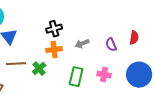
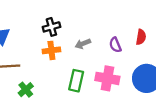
green cross: (39, 69) -> (26, 90), moved
pink cross: (104, 75) -> (107, 78), size x1.5

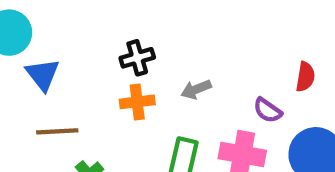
purple semicircle: (115, 45) -> (267, 110), moved, turned -32

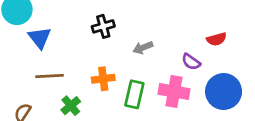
red semicircle: (305, 77) -> (216, 39), turned 66
orange cross: (137, 102) -> (103, 79), moved

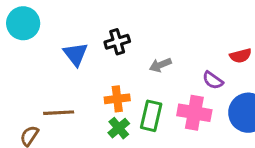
blue triangle: (40, 38) -> (76, 54), moved
brown line: (50, 76) -> (59, 113), moved
green cross: (71, 106) -> (119, 128), moved

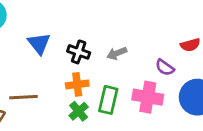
black cross: (117, 42) -> (79, 52), moved, turned 35

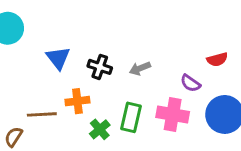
orange cross: (77, 84) -> (77, 101), moved

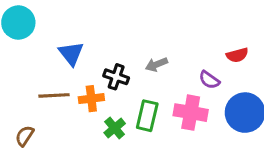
black cross: (100, 67) -> (116, 77), moved
brown line: (42, 114) -> (54, 95), moved

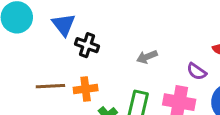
blue triangle: (71, 54) -> (64, 25), moved
black cross: (116, 77) -> (87, 45), moved

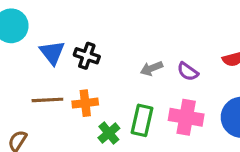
blue triangle: (64, 25) -> (52, 53), moved
purple semicircle: (197, 71) -> (188, 72), moved

